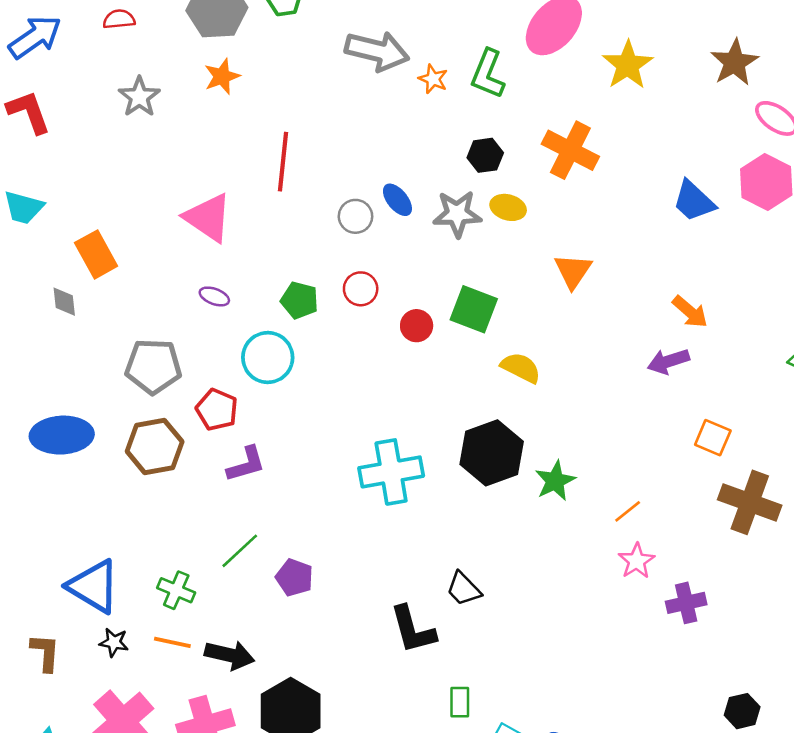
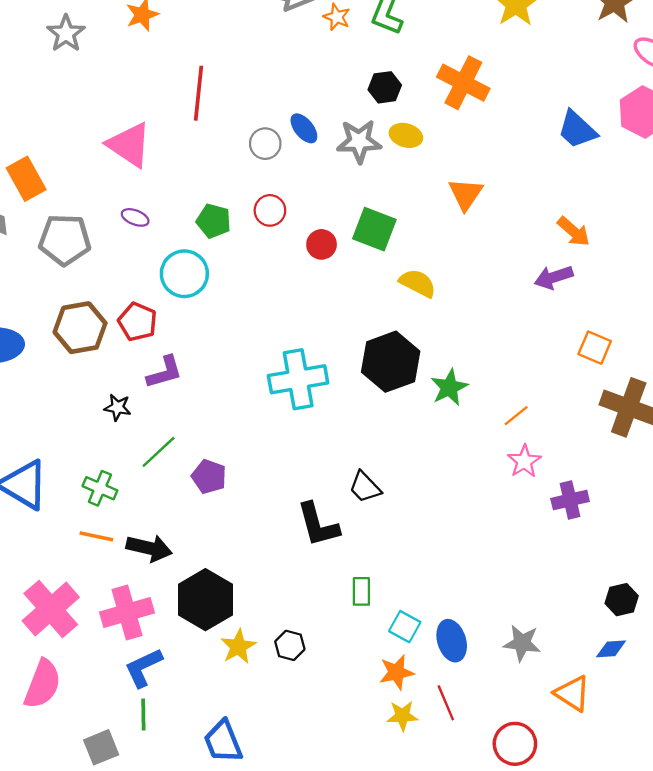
gray pentagon: (153, 366) -> (65, 240), moved
brown hexagon: (155, 447) -> (80, 328), moved
black star: (114, 642) -> (118, 407), moved

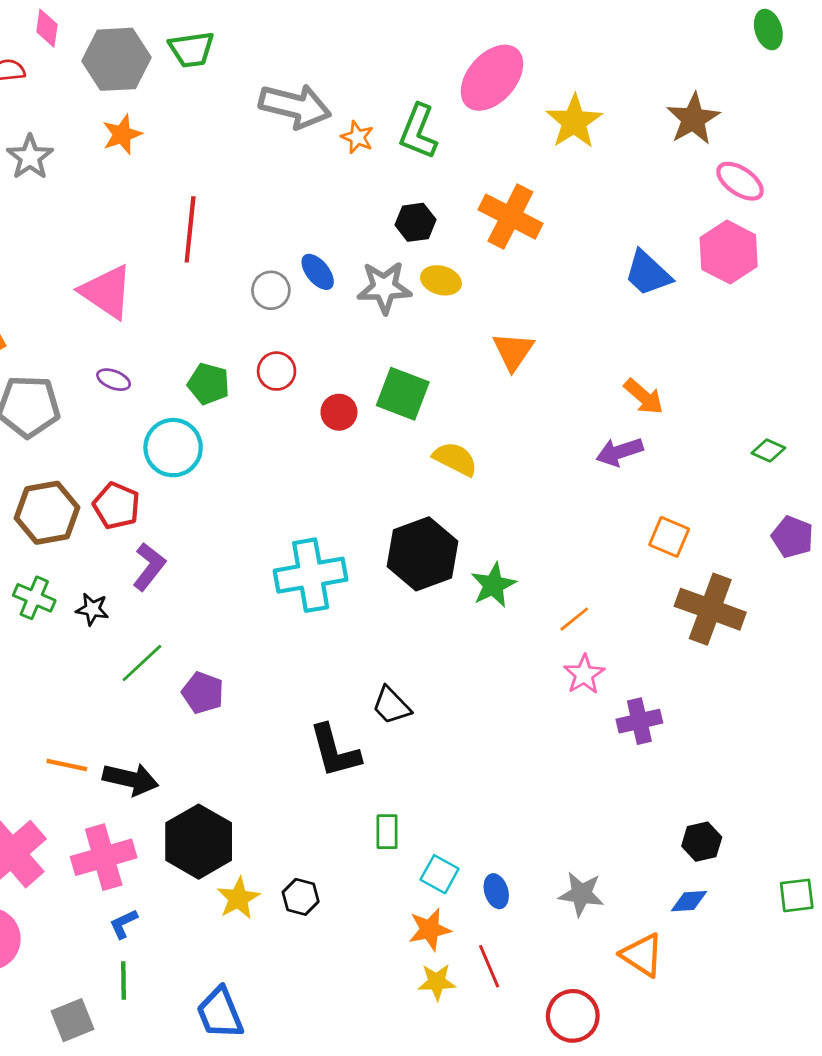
purple L-shape: (164, 372) -> (149, 567), turned -36
green cross: (100, 488) -> (34, 598), moved
blue ellipse: (452, 641) -> (496, 891), size x0.7
blue L-shape: (143, 668) -> (124, 924), size x0.6

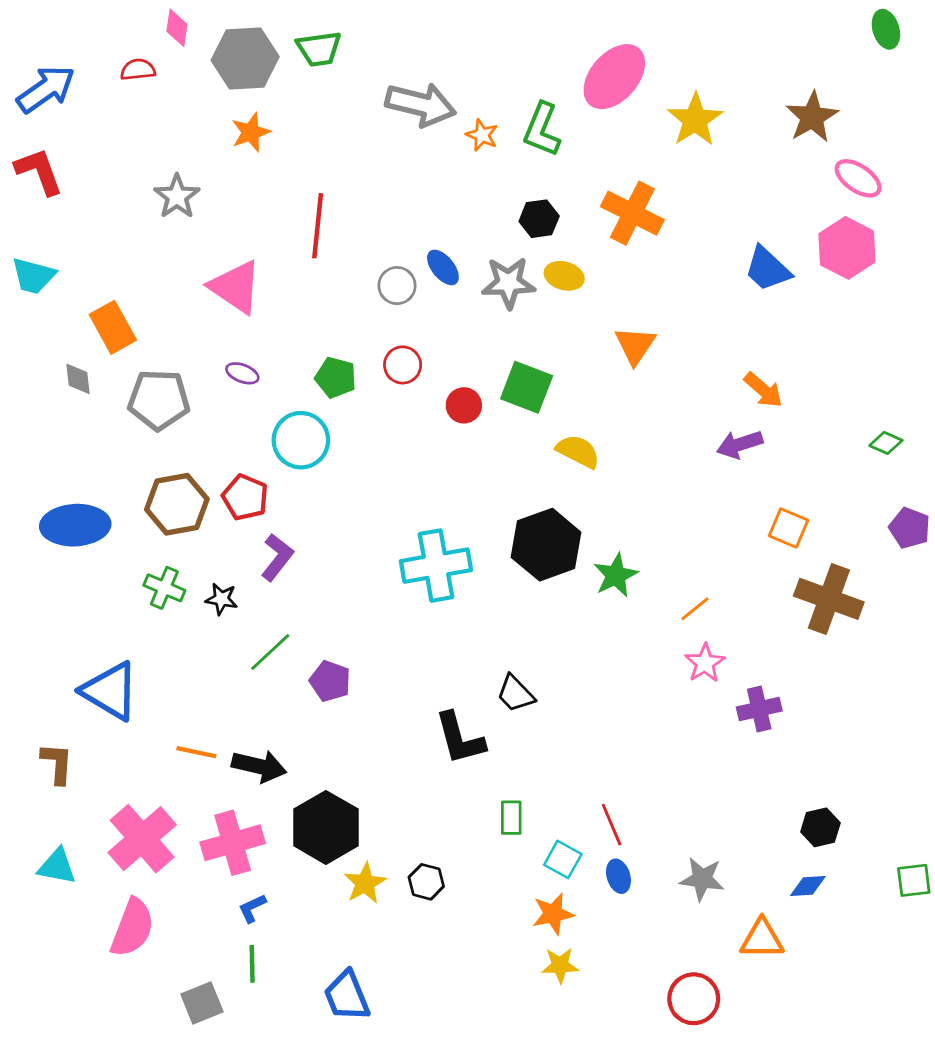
gray star: (30, 157) -> (177, 196), moved
orange triangle: (642, 955) -> (762, 939), turned -33
red line: (489, 966) -> (612, 825), moved

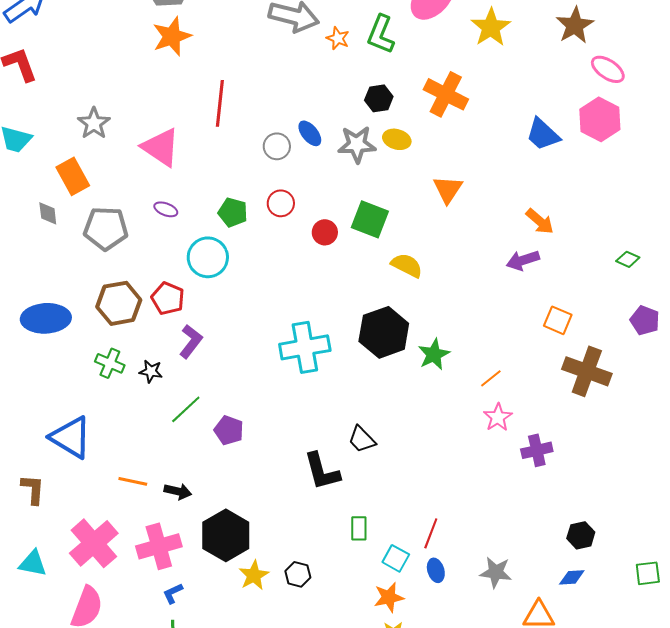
orange star: (251, 132) -> (172, 36), size x1.4
gray star: (177, 196) -> (94, 123), moved
black arrow: (259, 766) -> (178, 491), size x0.7
red line: (612, 825) -> (431, 533), turned 44

